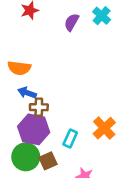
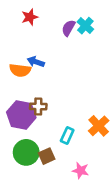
cyan cross: (102, 16) -> (85, 26), moved
blue arrow: (27, 93) -> (36, 62), moved
purple hexagon: (34, 129) -> (21, 115), moved

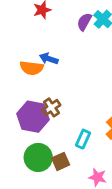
brown cross: (38, 106) -> (51, 107), turned -35

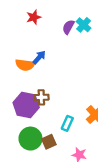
blue arrow: (49, 59) -> (39, 57), turned 112
brown cross: (51, 107) -> (41, 97), turned 32

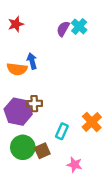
red star: (34, 17) -> (16, 24), moved
blue arrow: (39, 57) -> (32, 61), turned -56

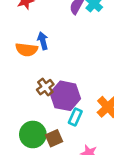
brown cross: (34, 104) -> (45, 87), turned -35
purple hexagon: (18, 112) -> (65, 96), moved

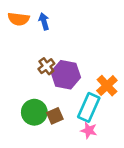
orange semicircle: (27, 50) -> (19, 19), moved
cyan rectangle: (75, 117) -> (89, 107), moved, size x1.6

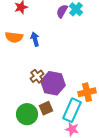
orange cross: (107, 86) -> (87, 92), turned 30
brown square: (55, 116) -> (46, 108), moved

